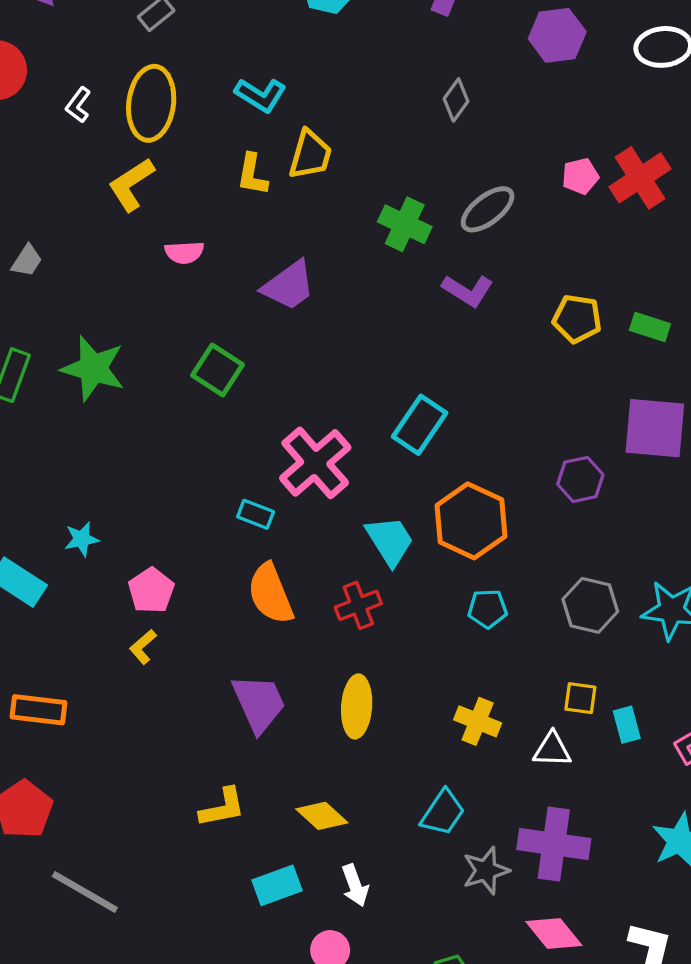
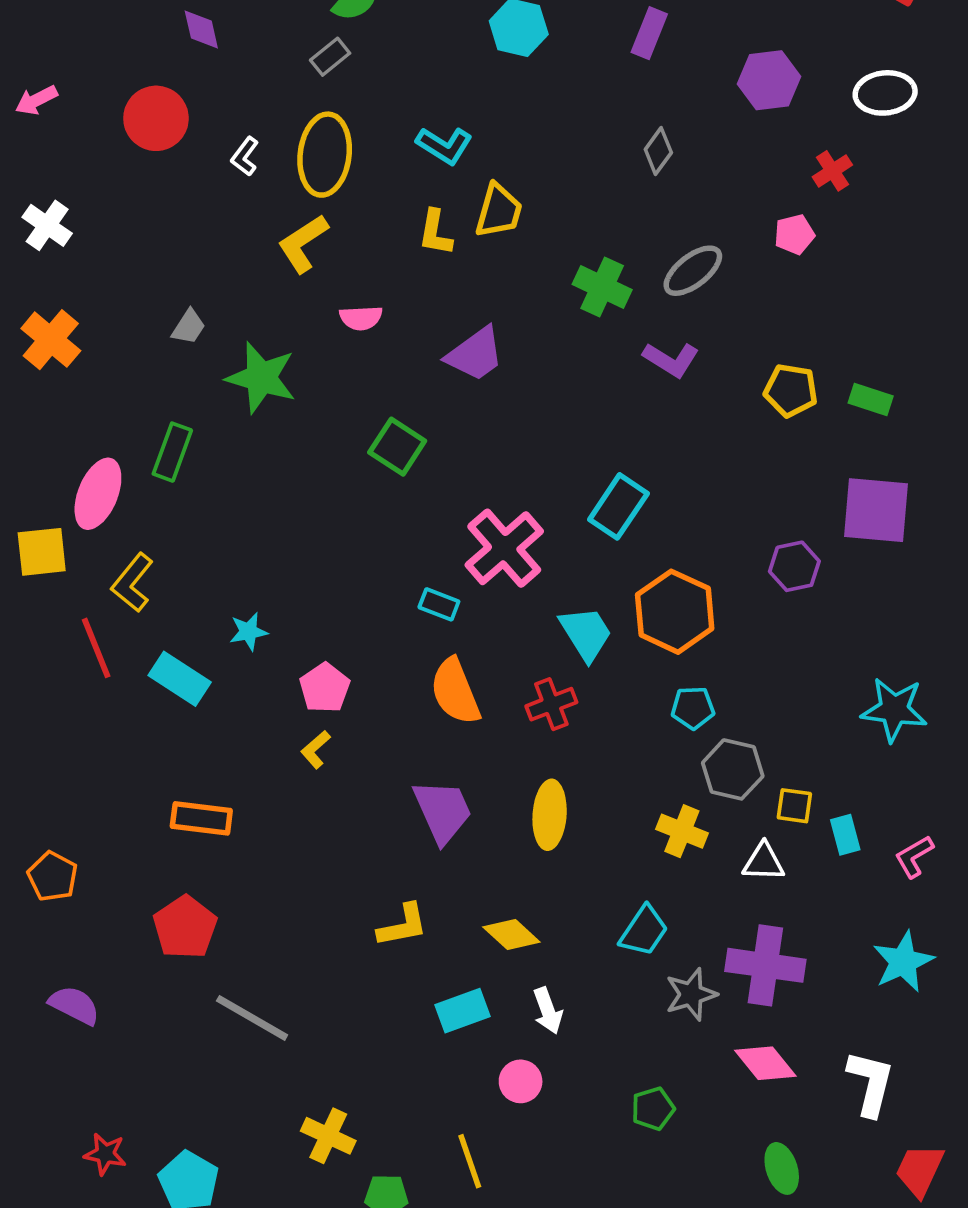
red cross: (640, 178) -> (832, 171), moved, size x0.6
green star: (93, 368) -> (261, 378), moved
gray hexagon: (590, 605) -> (733, 769), moved

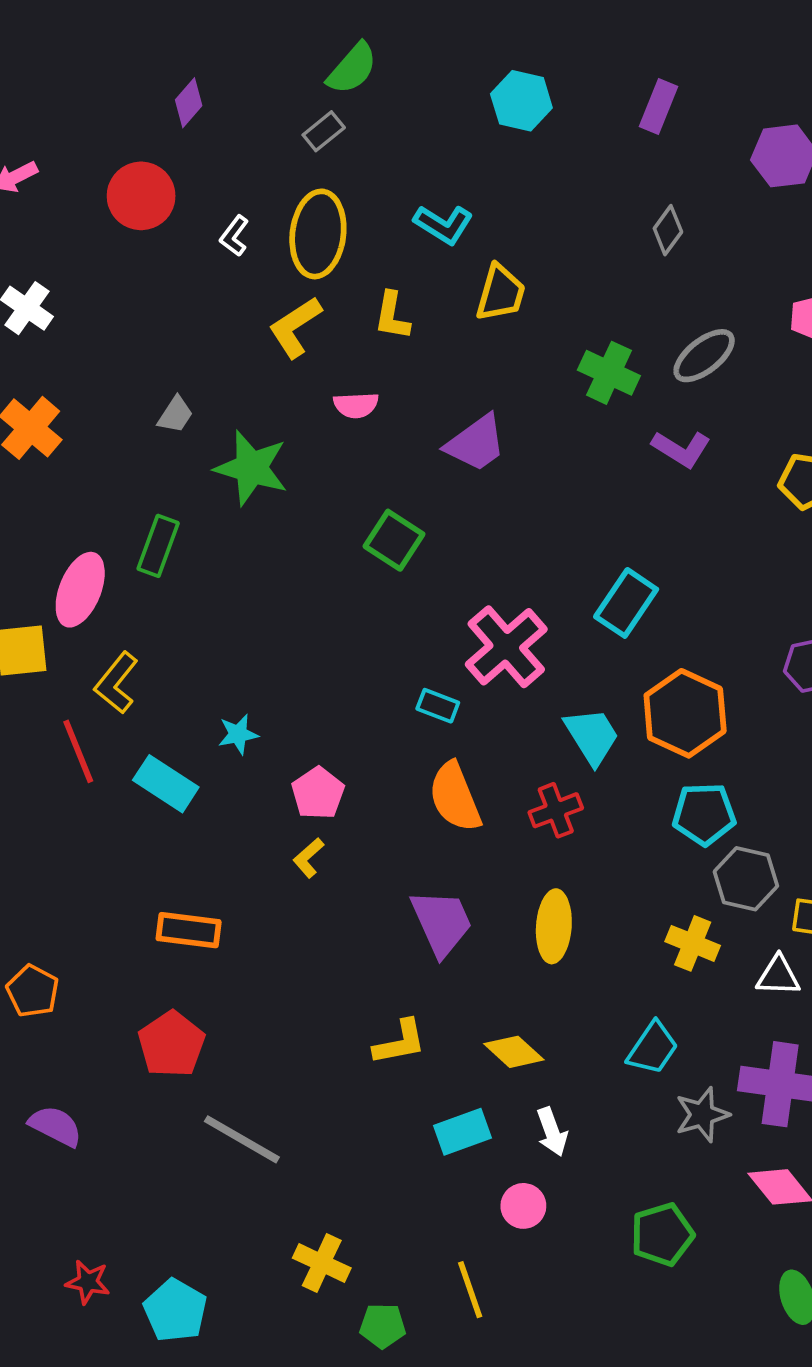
purple diamond: (201, 29) -> (189, 103), turned 54
yellow L-shape: (435, 233) -> (392, 316), moved
cyan pentagon: (693, 708) -> (704, 814), size x1.4
green pentagon: (653, 1109) -> (662, 1234), size x1.4

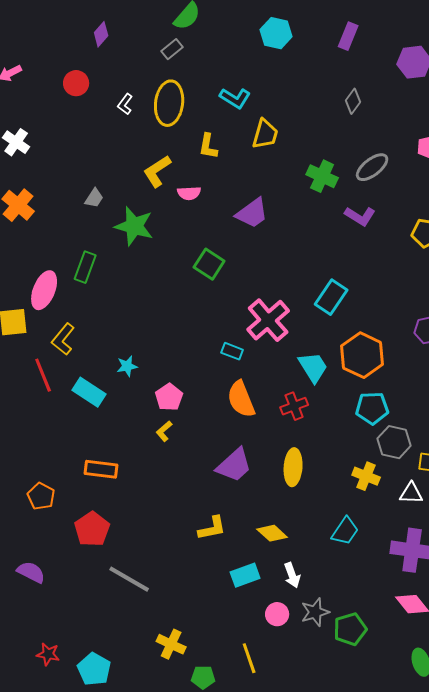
red circle: (141, 196) -> (76, 83), size x0.7
yellow L-shape: (295, 327) -> (157, 171), moved
purple trapezoid: (442, 923) -> (234, 465), turned 72
orange pentagon: (33, 991) -> (41, 496), moved
gray star: (702, 1115) -> (315, 612), moved

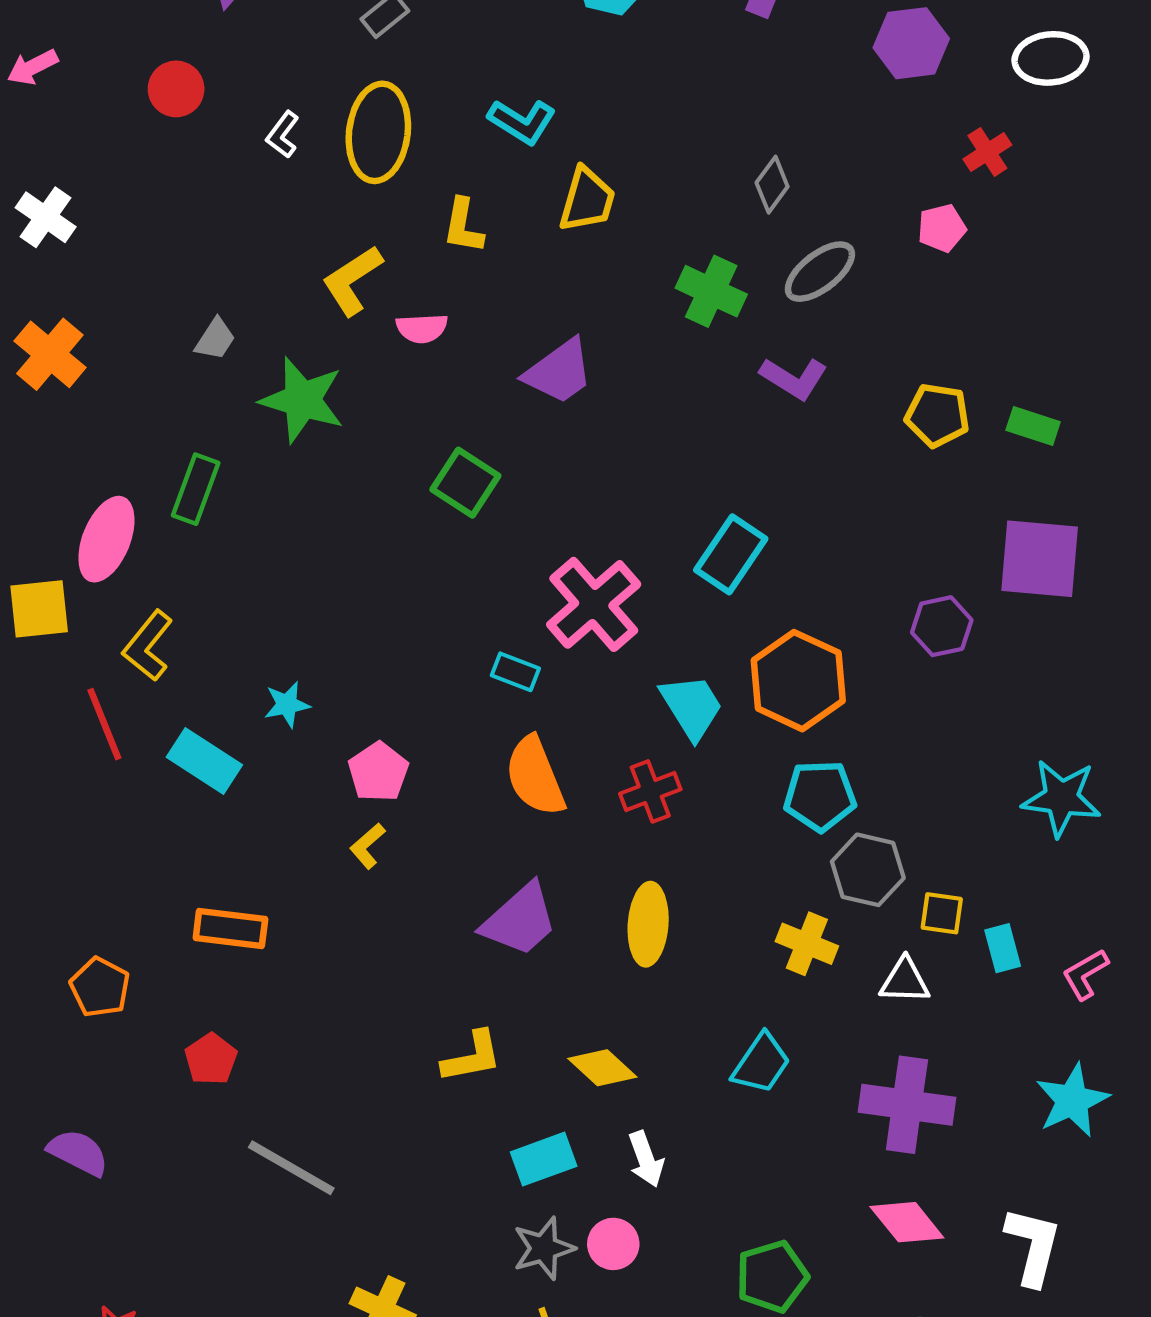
gray diamond: (353, 101) -> (772, 185), moved
red pentagon: (92, 529) -> (211, 1059), size x0.7
gray star: (315, 612) -> (544, 1248), moved

